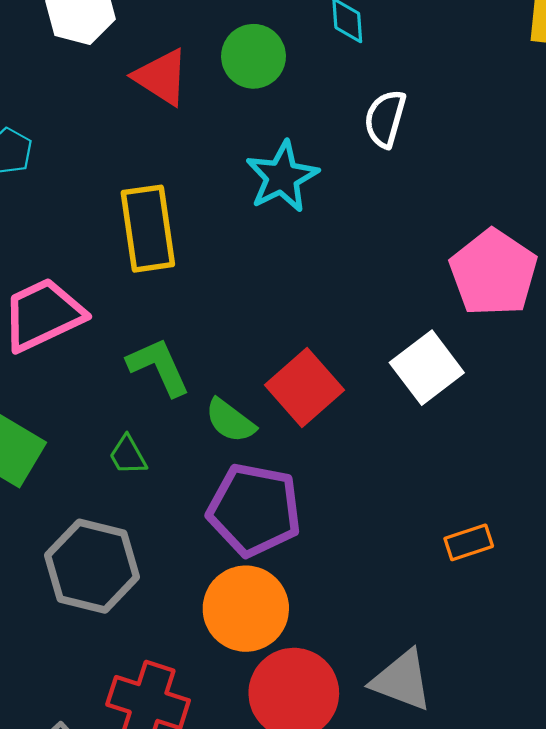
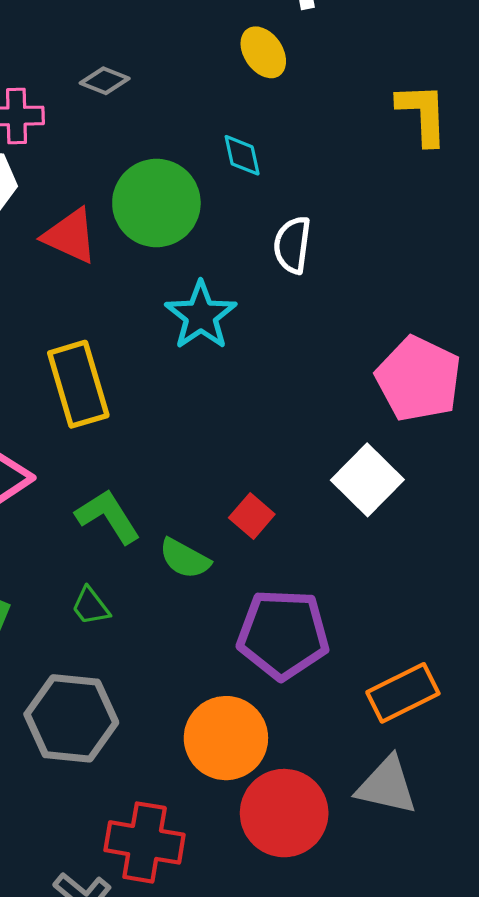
green circle: (253, 56) -> (156, 203), size x1.4
red square: (304, 387) -> (252, 516), size x0.6
purple pentagon: (254, 510) -> (283, 634), moved
orange rectangle: (469, 542) -> (403, 693), moved, size x1.5

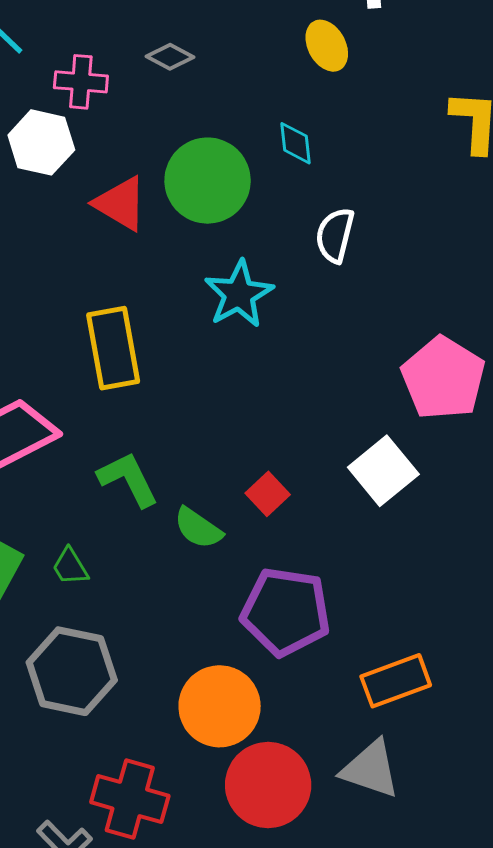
green trapezoid: (91, 606) -> (70, 567), moved

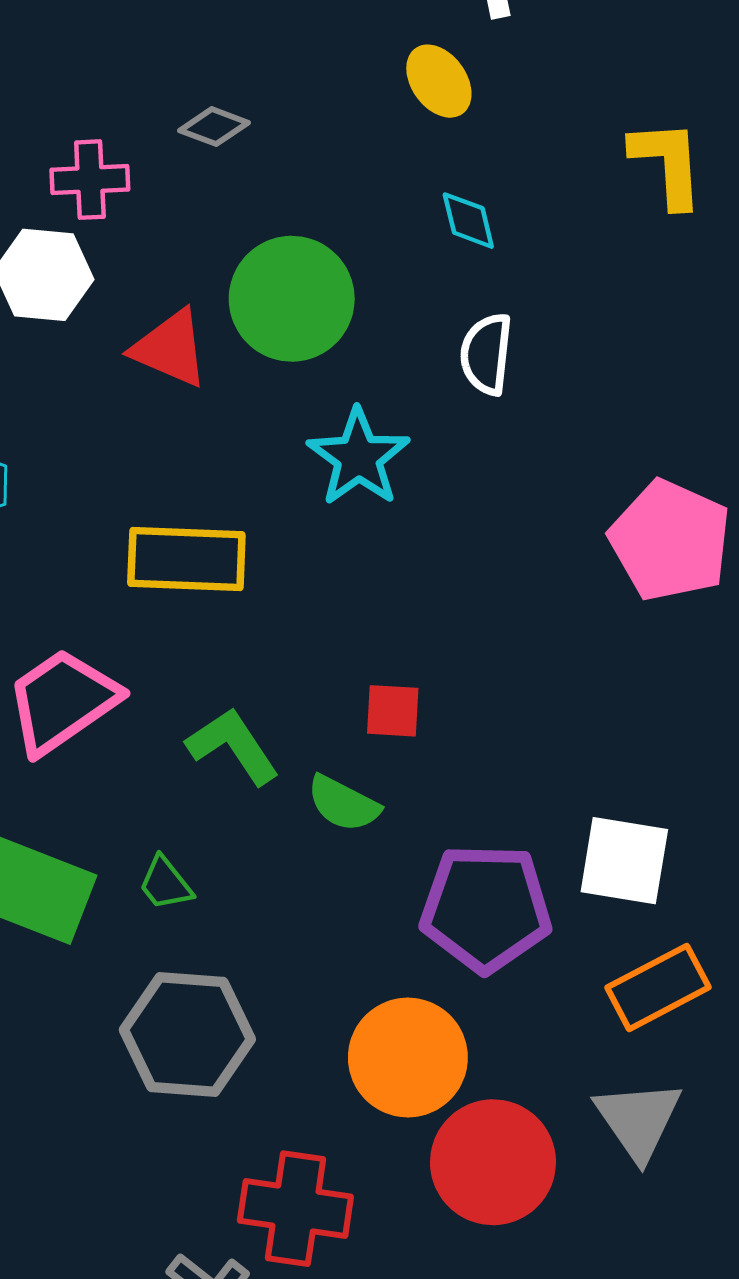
cyan diamond: (295, 143) -> (468, 221), moved
yellow rectangle: (113, 348) -> (186, 559), turned -70
white square: (383, 471) -> (624, 861), moved, turned -34
red square: (268, 494) -> (393, 711), moved, turned -36
gray triangle: (371, 769) -> (638, 1120), turned 44

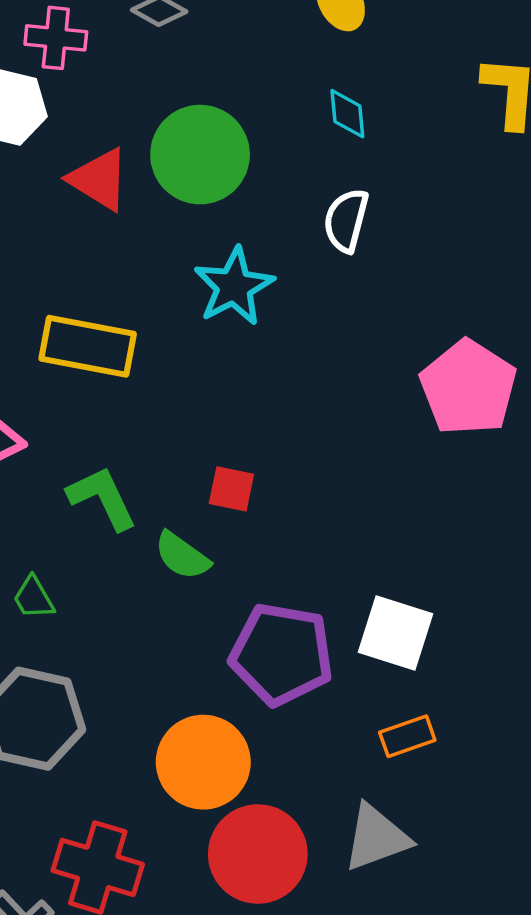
orange rectangle: (658, 987) -> (407, 736), size x0.7
gray triangle: (638, 1120) -> (376, 838), turned 36

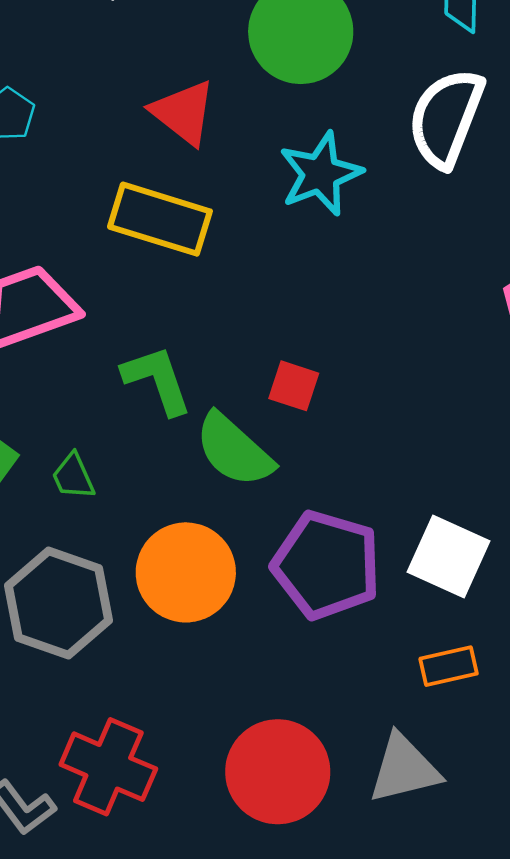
red triangle: (99, 179) -> (183, 112), moved
white semicircle: (346, 220) -> (446, 118), size x1.5
green semicircle: (182, 556) -> (234, 450), size x1.4
orange circle: (203, 762) -> (186, 572), moved

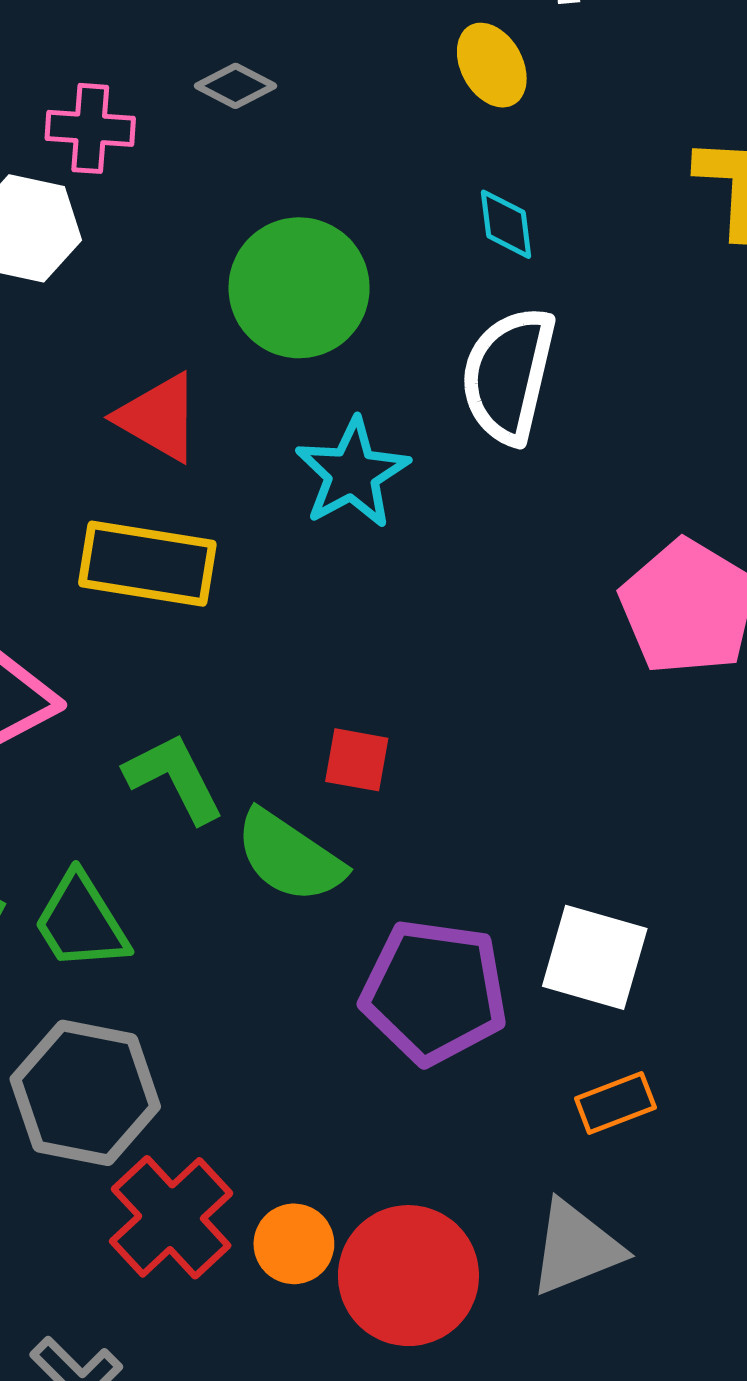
green trapezoid: (73, 476) -> (81, 922), size x1.6
orange circle: (186, 572) -> (294, 1244), moved, size x0.6
red cross: (108, 767) -> (171, 1217), moved, turned 32

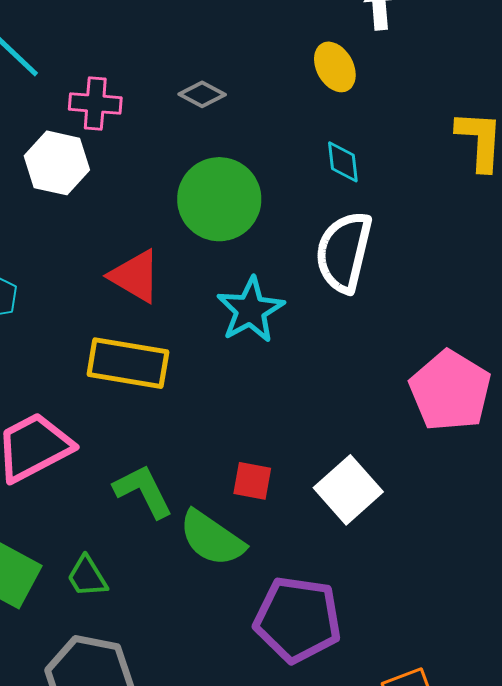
gray diamond: (235, 86) -> (202, 94), moved
green trapezoid: (81, 922) -> (87, 577), size x0.7
white square: (595, 957) -> (348, 490), moved, turned 32

